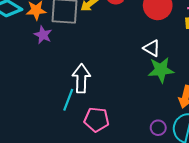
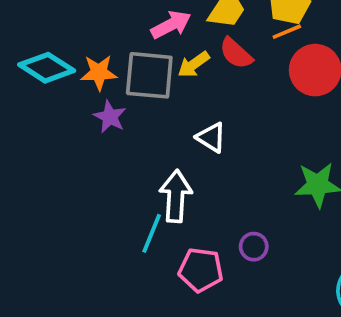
white triangle: (152, 48) -> (211, 137), moved
purple circle: (158, 128) -> (254, 247), moved

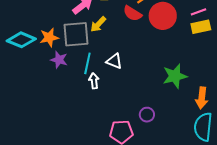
red semicircle: (236, 53) -> (132, 13), moved
white arrow: (176, 196) -> (94, 81), moved, size x0.6
cyan line: (152, 233) -> (87, 63), moved

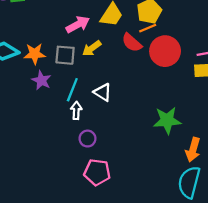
gray square: (76, 34) -> (65, 55), size x0.7
purple circle: (147, 115) -> (87, 139), moved

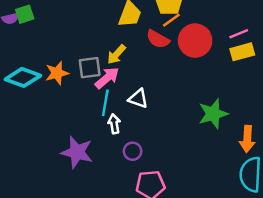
pink arrow: (78, 25) -> (107, 78), moved
purple star: (41, 80) -> (77, 152), moved, size x1.5

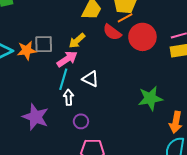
gray square: (90, 68) -> (44, 44), moved

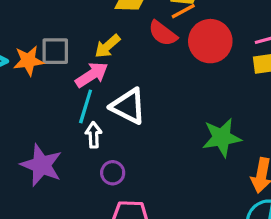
white triangle: (91, 79) -> (128, 106), size x1.4

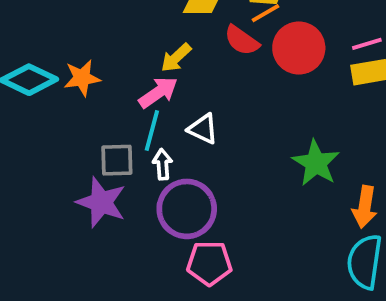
gray square: (55, 51) -> (117, 160), moved
white triangle: (128, 106) -> (203, 129), size x0.7
green star: (222, 138) -> (316, 163), turned -30
purple circle: (113, 173) -> (187, 209), size x2.0

